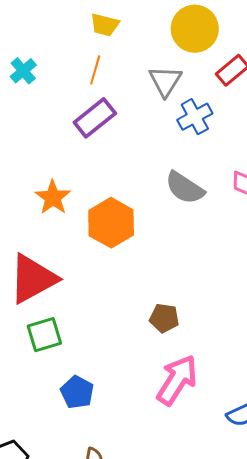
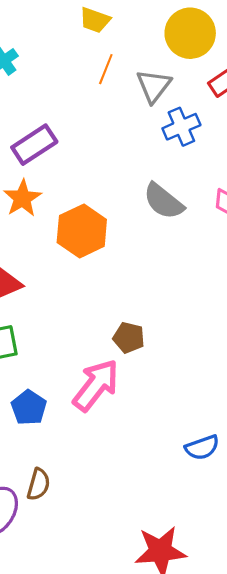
orange line: (95, 70) -> (106, 69), moved
purple rectangle: (95, 118) -> (34, 145), moved
pink arrow: (177, 380) -> (96, 385), moved

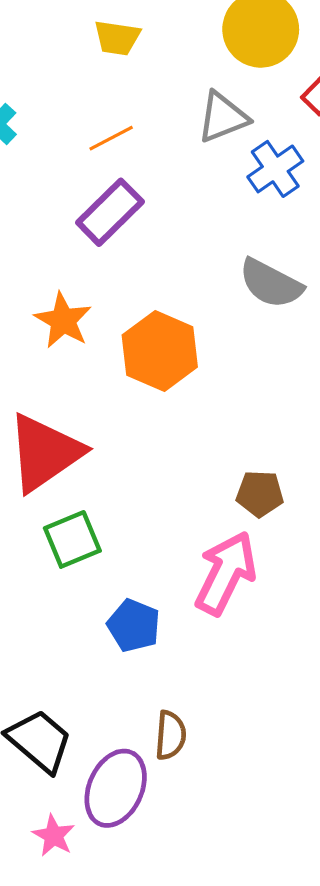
orange line: (106, 69) -> (111, 138), moved, turned 52
gray triangle: (154, 86) -> (223, 117), turned 42
purple rectangle: (34, 145) -> (110, 212), moved

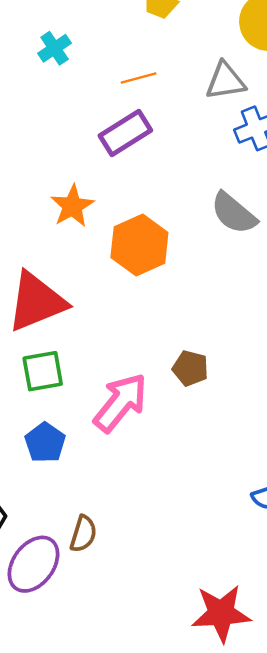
pink arrow: (226, 573) -> (120, 403), moved
blue pentagon: (134, 625) -> (45, 443), moved

